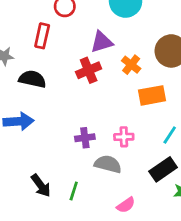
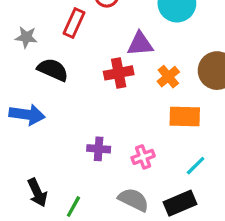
pink cross: (124, 137) -> (143, 157), turned -30
gray semicircle: (108, 164) -> (134, 200), moved

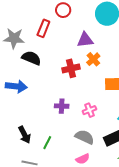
gray star: (26, 37) -> (14, 38), size x1.5
red cross: (119, 73) -> (71, 68), moved
orange cross: (168, 77) -> (93, 59), moved

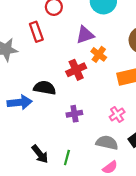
red rectangle: (43, 28) -> (36, 32), turned -30
black semicircle: (31, 58) -> (45, 88), moved
pink cross: (89, 110) -> (117, 114), moved

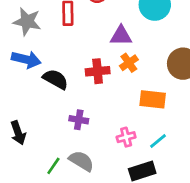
blue arrow: (20, 102) -> (26, 59), moved
gray semicircle: (107, 143) -> (81, 161), moved
black arrow: (40, 154) -> (18, 133), moved

